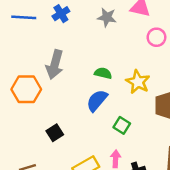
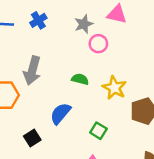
gray star: (107, 17) -> (84, 24), turned -30
pink circle: (156, 37) -> (98, 44), moved
blue semicircle: (97, 100) -> (60, 113), moved

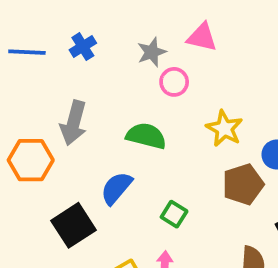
green semicircle: (80, 79) -> (146, 136), size x1.5
yellow star: (114, 88) -> (224, 128), moved
black square: (32, 138) -> (74, 225), size x1.6

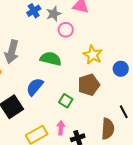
blue cross: (83, 47) -> (34, 11), moved
brown pentagon: (243, 184) -> (89, 85), moved

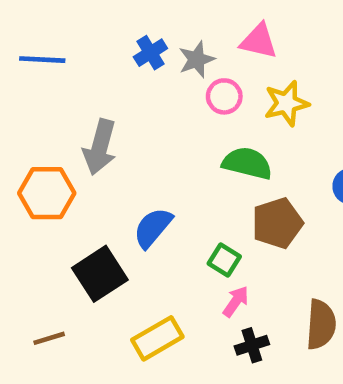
yellow star: (93, 55) -> (286, 103), moved, turned 30
green semicircle: (51, 59) -> (247, 163), moved
pink arrow: (61, 128) -> (236, 301), moved, turned 32

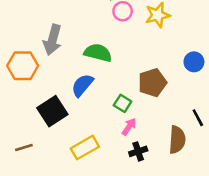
green semicircle: (247, 163) -> (98, 53), moved

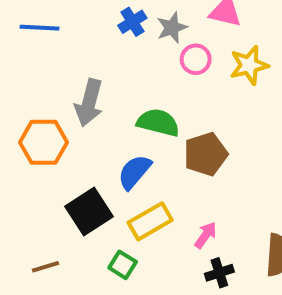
brown pentagon: (152, 83) -> (206, 154), moved
green square: (123, 103) -> (123, 265), moved
yellow rectangle: (85, 148) -> (150, 221), moved

